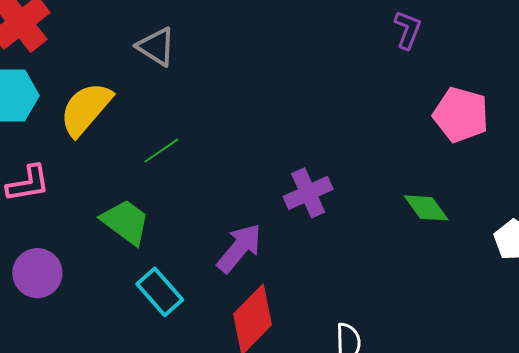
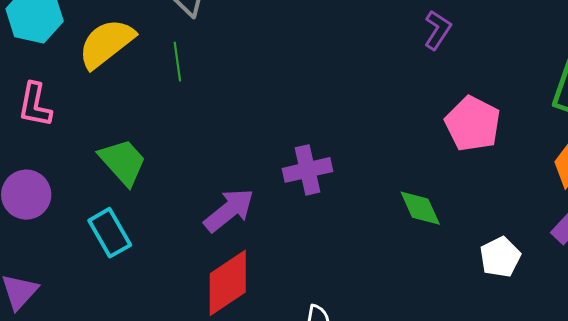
green line: (161, 151) -> (177, 62), moved, turned -75
pink L-shape: (28, 184) -> (35, 105), turned 99
cyan rectangle: (160, 292) -> (110, 233), moved

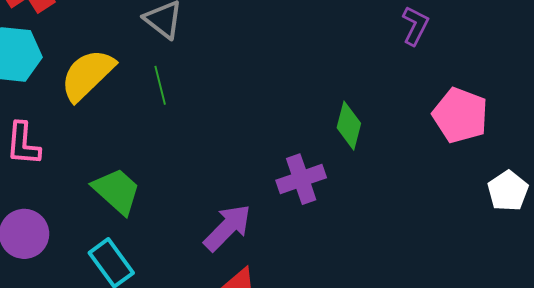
green diamond: (420, 208) -> (349, 126), moved, turned 45
white pentagon: (500, 257) -> (508, 191), moved

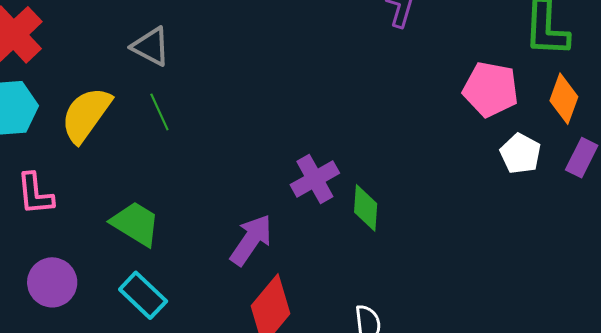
pink pentagon: (460, 115) -> (491, 89), moved
green diamond: (349, 126) -> (366, 208), moved

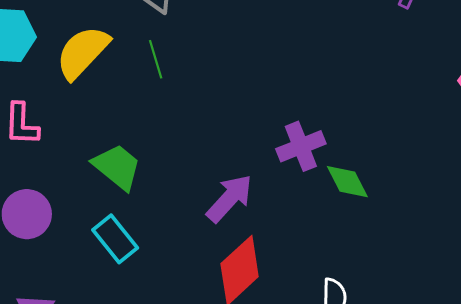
green diamond: (366, 208) -> (347, 182), turned -39

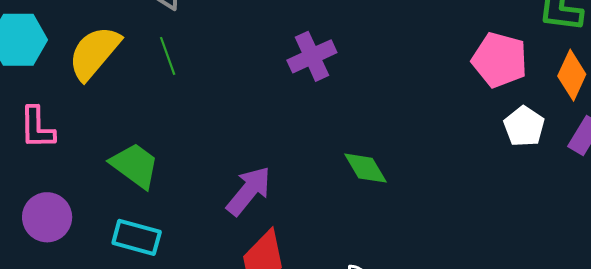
purple cross: (301, 146) -> (312, 56), moved
cyan rectangle: (115, 239) -> (137, 237), turned -33

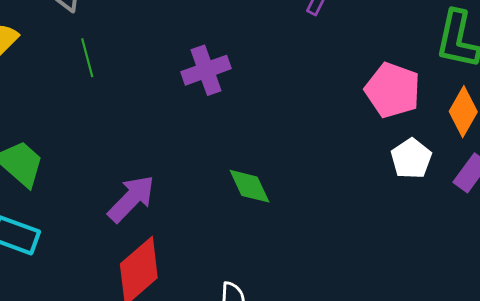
green line: (168, 56) -> (87, 58), moved

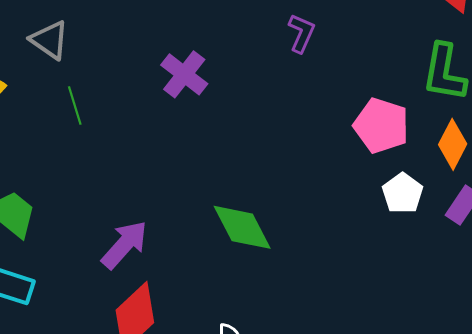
purple cross: (206, 70) -> (184, 74), moved, turned -30
green diamond: (250, 186) -> (242, 227), size x1.4

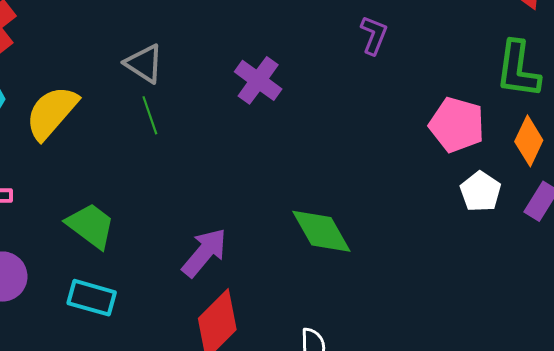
gray triangle: (50, 40) -> (144, 64), moved

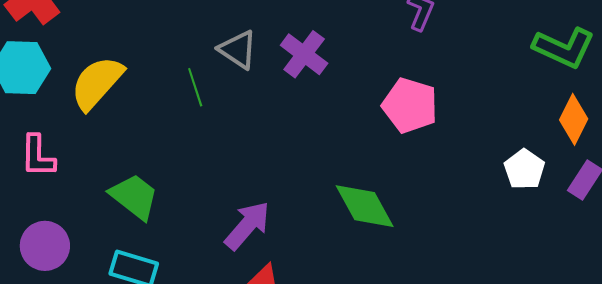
gray triangle: (144, 64) -> (238, 50), moved
green L-shape: (518, 69) -> (564, 48), turned -74
pink pentagon: (457, 125) -> (410, 105), moved

